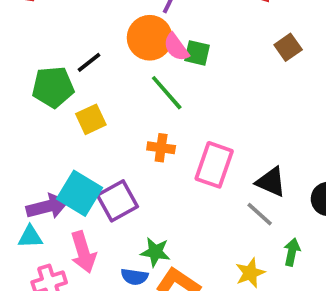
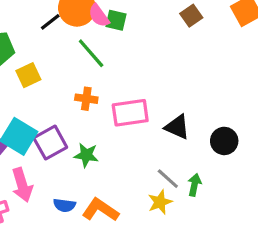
black line: (89, 62) -> (50, 22), moved
pink rectangle: (214, 165) -> (130, 113), turned 63
gray line: (260, 214) -> (168, 179), moved
green star: (155, 252) -> (86, 155), moved

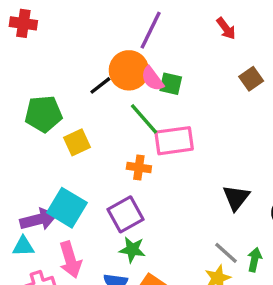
pink rectangle: (130, 113) -> (174, 141), moved
black triangle: (177, 127) -> (236, 198), turned 44
purple square: (50, 143) -> (126, 214), moved
green star: (86, 155) -> (132, 250), moved

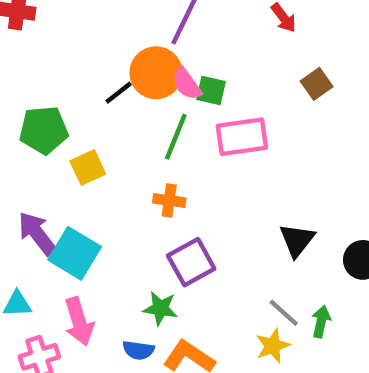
green line: (144, 119) -> (176, 137), turned 63
pink rectangle: (174, 141) -> (242, 137), moved
purple square: (126, 214) -> (191, 262), moved
purple arrow: (38, 219) -> (37, 234), moved, turned -114

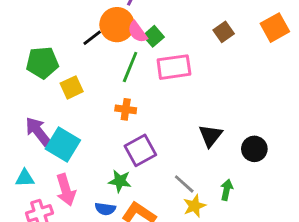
green square: (211, 90) -> (153, 36), turned 36
gray line: (284, 313) -> (184, 184), moved

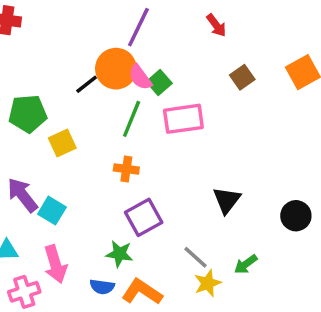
cyan square: (63, 144) -> (52, 211), size x0.7
black circle: (254, 149) -> (296, 216), moved
green arrow: (227, 190) -> (246, 264), turned -138

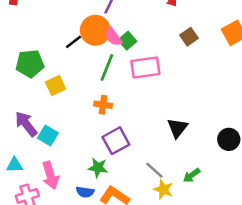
yellow star: (208, 283) -> (163, 189), turned -30

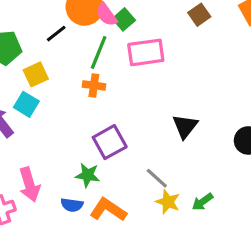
black line: (74, 42) -> (56, 34), moved
orange cross: (103, 105) -> (94, 85), moved
cyan square: (48, 136) -> (26, 104), moved
green arrow: (192, 175) -> (202, 202), moved

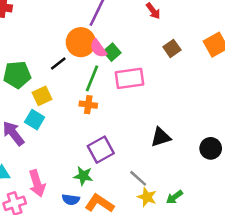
black triangle: (185, 126) -> (161, 137), turned 35

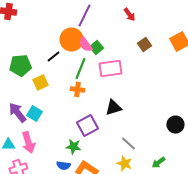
cyan square: (35, 120) -> (34, 114), moved
black triangle: (161, 137) -> (113, 108), moved
gray line: (138, 178) -> (128, 144), moved
pink arrow: (37, 183) -> (28, 143), moved
green arrow: (174, 197) -> (158, 163), moved

